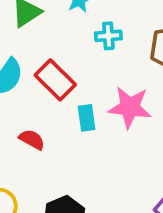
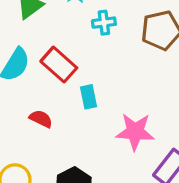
pink star: (130, 107) -> (135, 132), moved

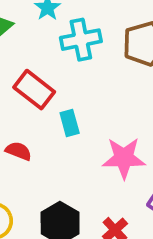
cyan cross: (104, 23) -> (81, 40), size x1.5

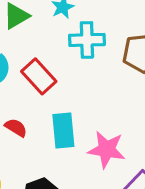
cyan rectangle: (70, 123) -> (63, 130), moved, size x1.5

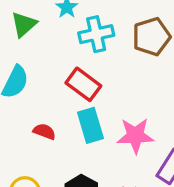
red rectangle: (39, 76) -> (83, 84), moved

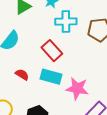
cyan rectangle: (90, 125) -> (51, 77), turned -70

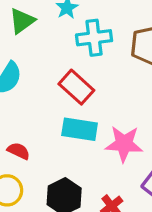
red semicircle: (22, 75) -> (19, 151), moved

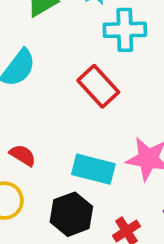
cyan rectangle: (80, 129) -> (93, 169), moved

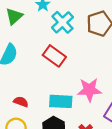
cyan cross: (125, 30) -> (62, 22), turned -30

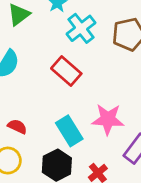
cyan rectangle: (61, 101) -> (69, 131), turned 50

